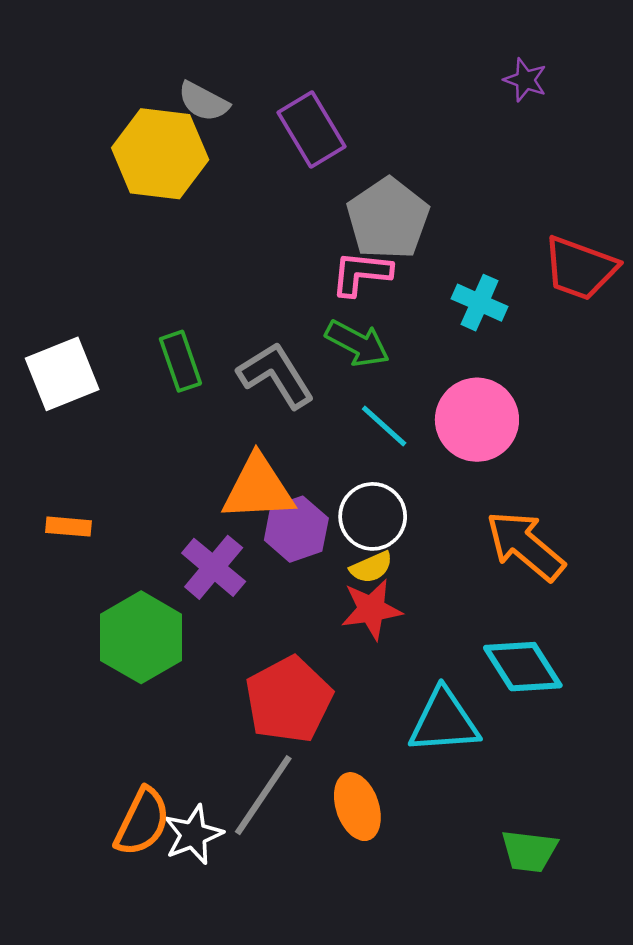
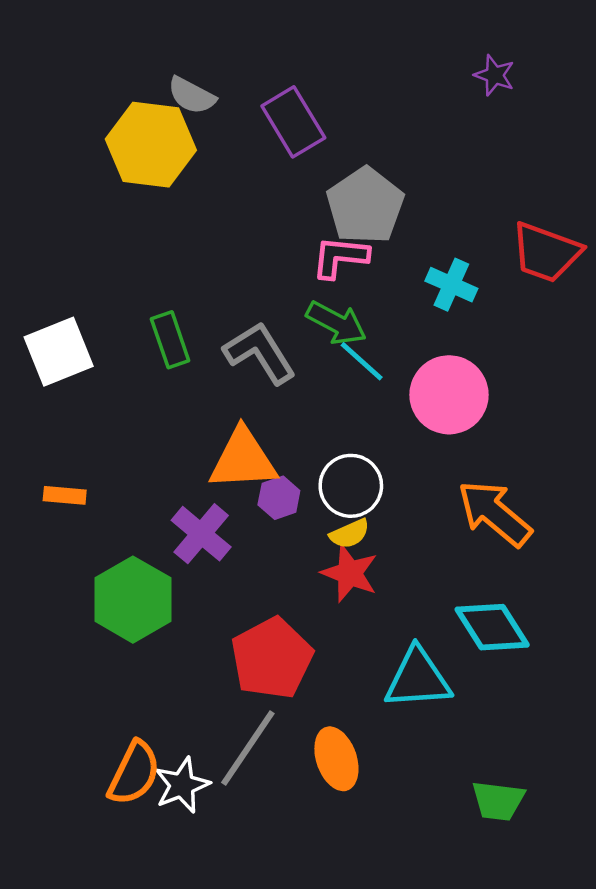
cyan line: (384, 426) -> (362, 361), moved
purple hexagon: (296, 529) -> (279, 498), size x0.7
red star: (371, 609) -> (350, 573), turned 30

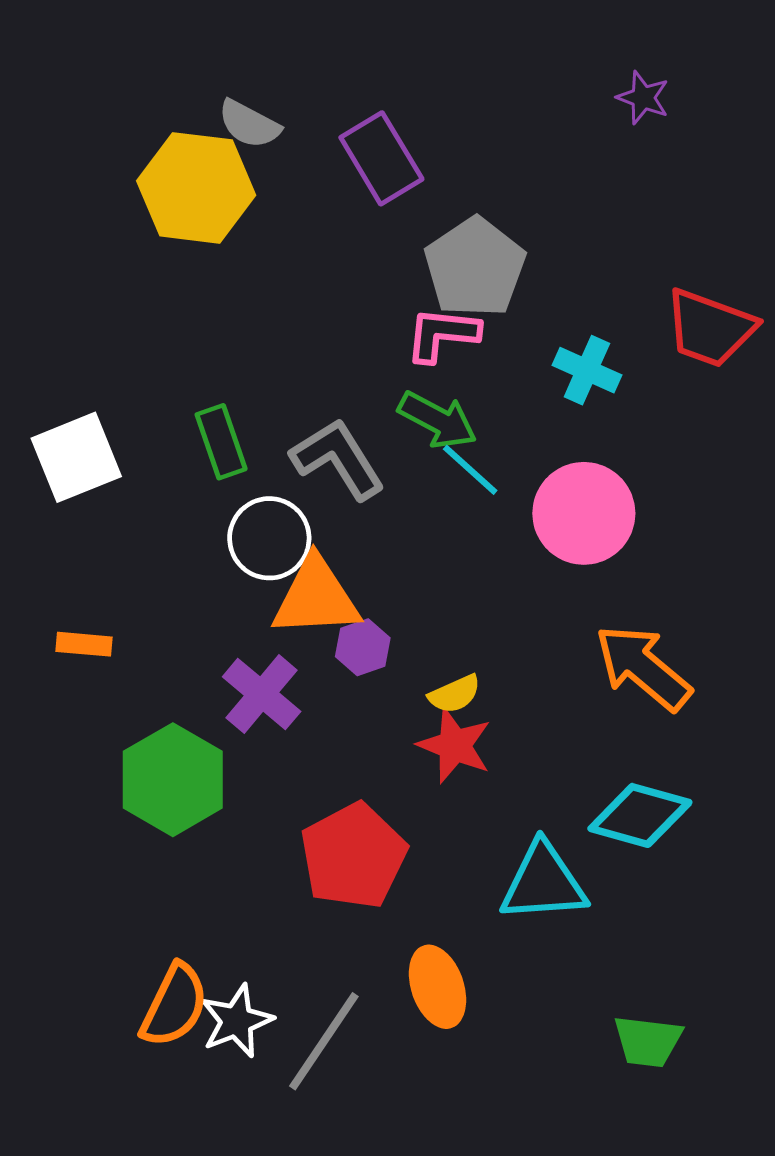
white circle: (351, 486) -> (269, 538), moved
cyan diamond: (492, 627) -> (640, 815), turned -42
gray line: (248, 748) -> (324, 1041), moved

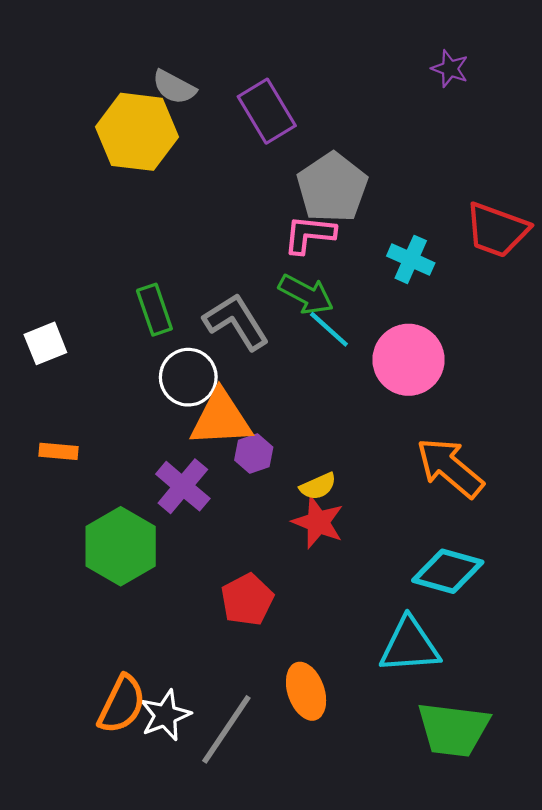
white square: (76, 457) -> (45, 343), moved, size x0.7
red pentagon: (353, 856) -> (247, 600), size x0.7
cyan triangle: (543, 882) -> (410, 645), moved
green trapezoid: (648, 1041) -> (453, 729), size x1.5

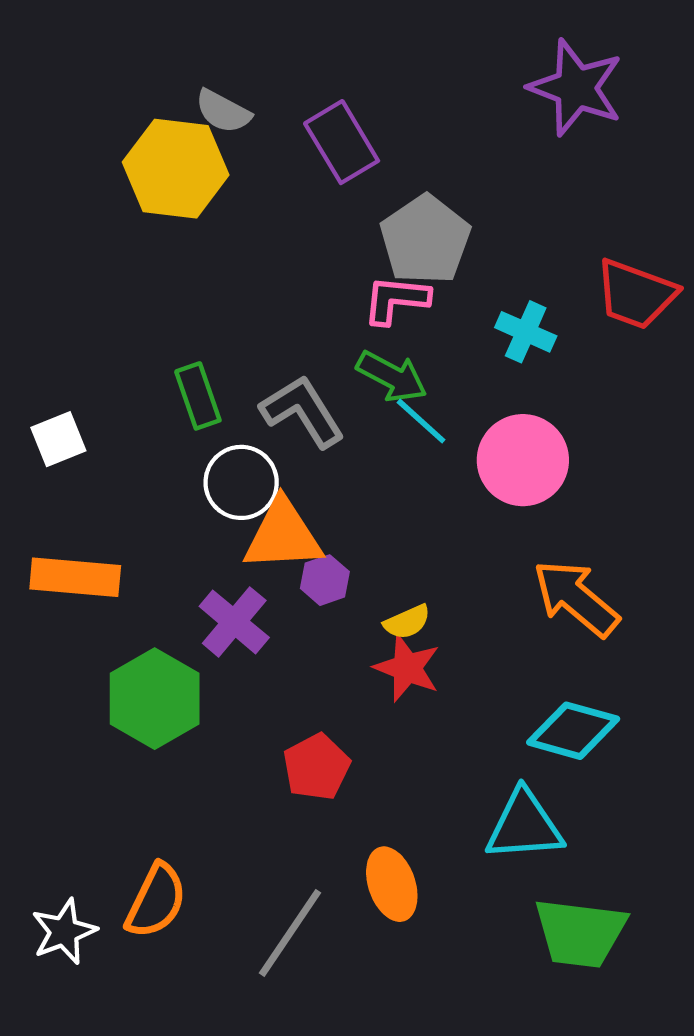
purple star: (450, 69) -> (576, 88), size x2.0
orange rectangle: (58, 451) -> (75, 577), size x1.8
white star: (165, 715) -> (64, 932), moved

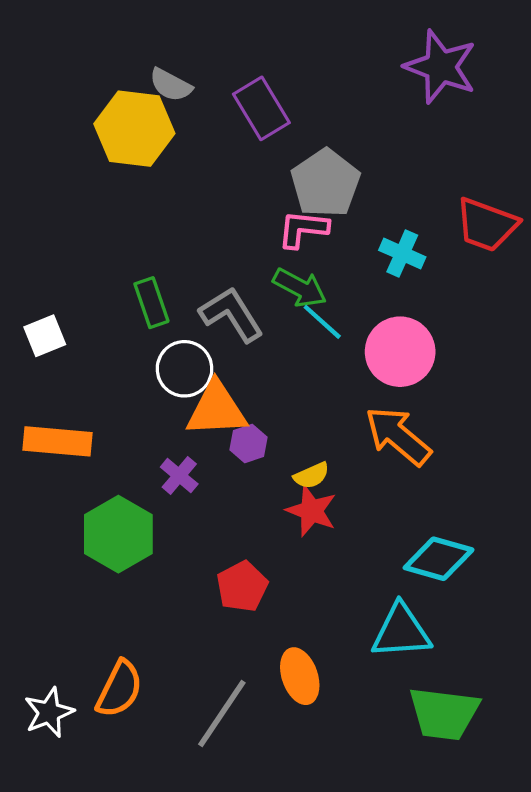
orange arrow: (576, 598) -> (398, 436), moved
purple cross: (234, 622) -> (179, 476), size x0.7

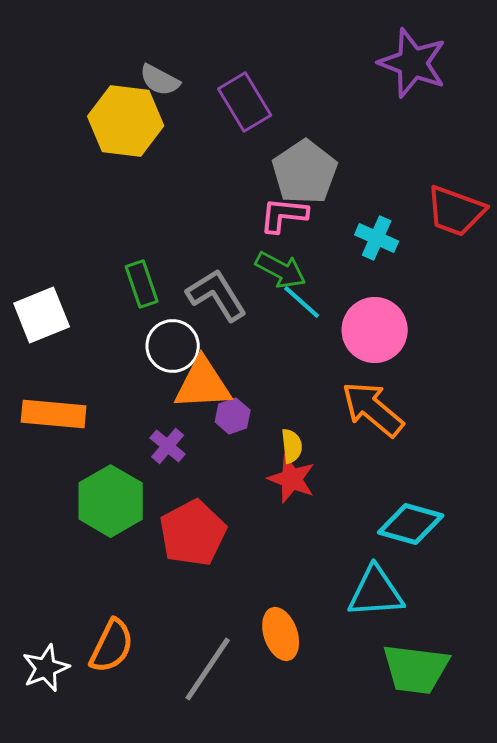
white square: (45, 336) -> (42, 315), size x1.4
yellow semicircle: (312, 476) -> (292, 446), turned -72
red pentagon: (242, 586) -> (193, 533), moved, size x1.4

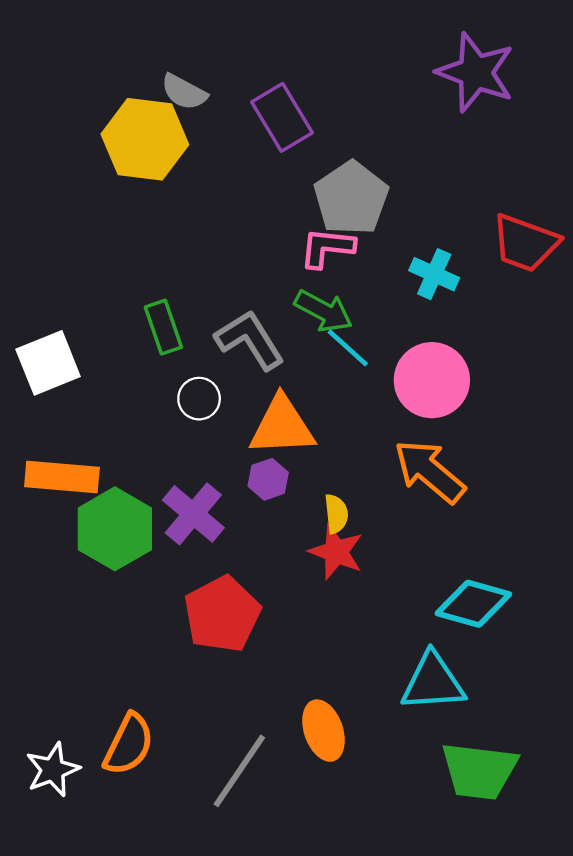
white circle: (173, 346) -> (199, 399), size x0.7
orange triangle: (203, 384) -> (282, 426), moved
purple cross: (168, 446) -> (193, 514), size x1.5
green hexagon: (111, 501) -> (115, 529), moved

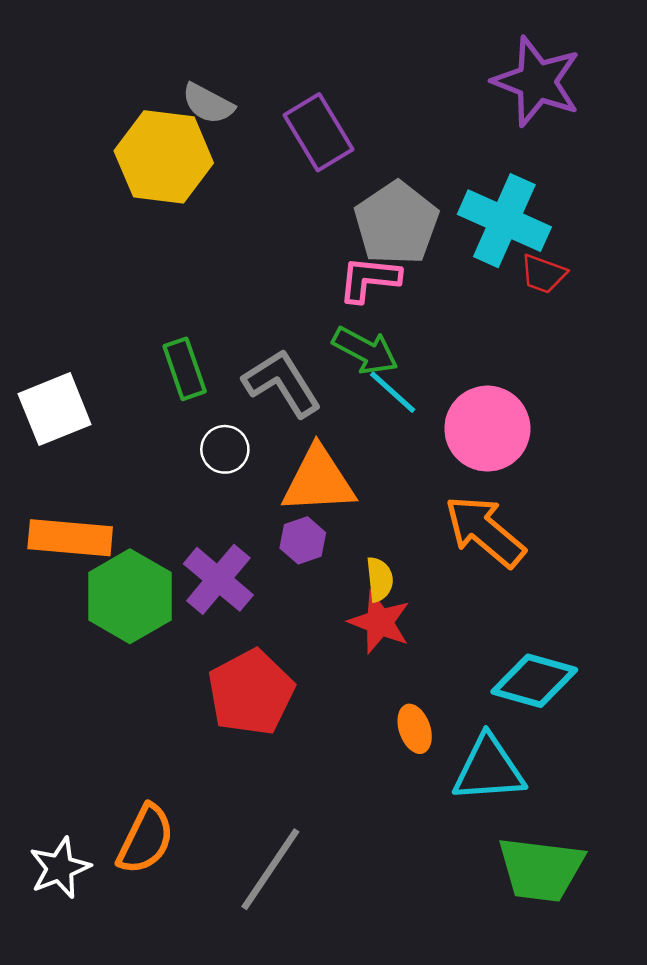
red trapezoid: (525, 243) -> (543, 274), moved, size x0.6
cyan cross: (434, 274) -> (504, 221), moved, size x1.6
orange ellipse: (324, 731) -> (415, 729), moved, size x0.7

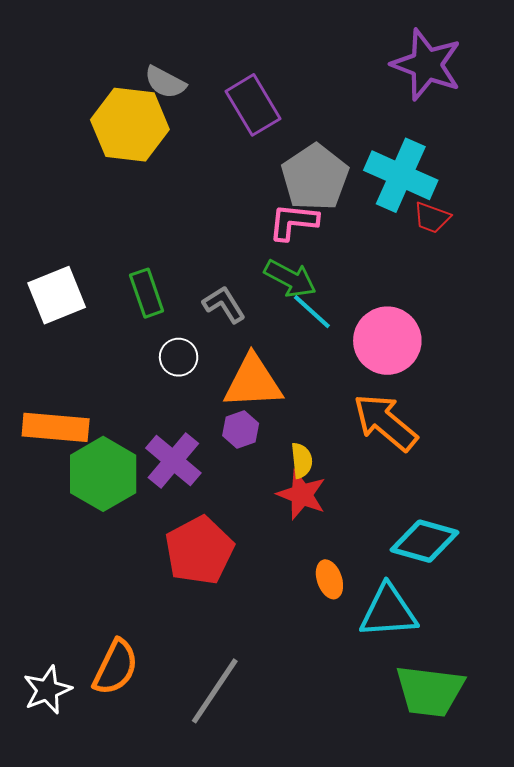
gray L-shape: (282, 383) -> (224, 304), size x0.7
white square: (55, 409) -> (57, 295), moved

